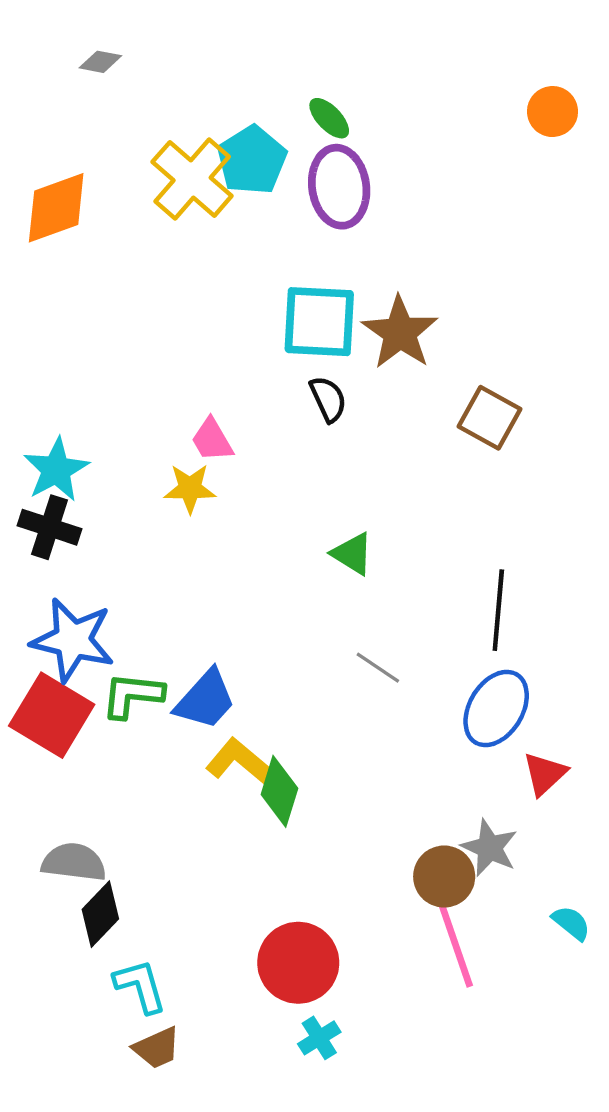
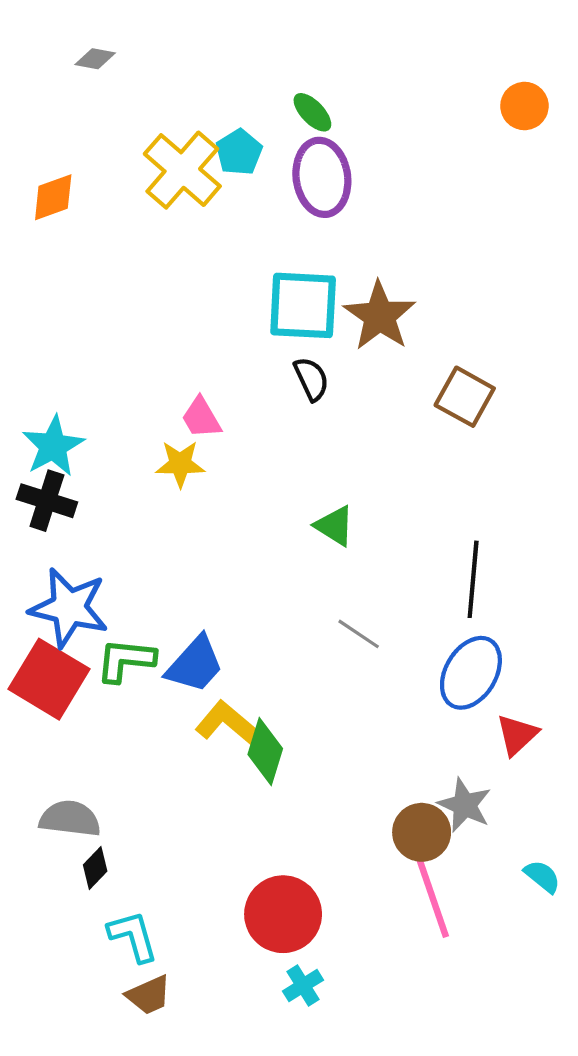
cyan pentagon: (252, 160) -> (239, 152), size x0.7
orange diamond: (56, 208) -> (53, 197), size x0.7
black diamond: (100, 914) -> (95, 868), size x0.7

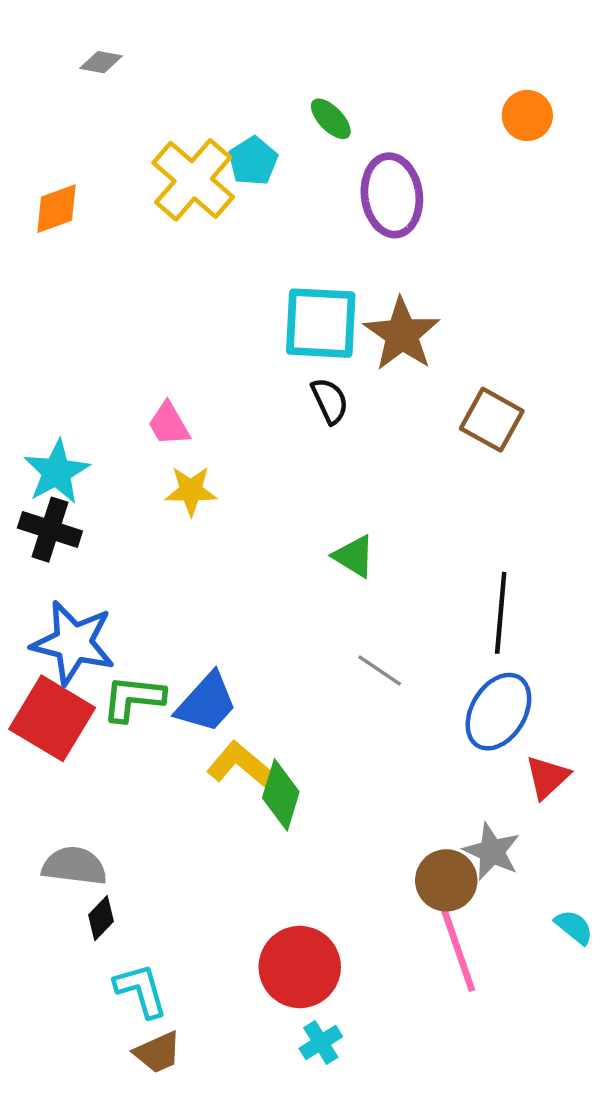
orange circle: (524, 106) -> (527, 115), moved
purple ellipse: (322, 177) -> (392, 195), moved
pink trapezoid: (201, 418) -> (169, 424), moved

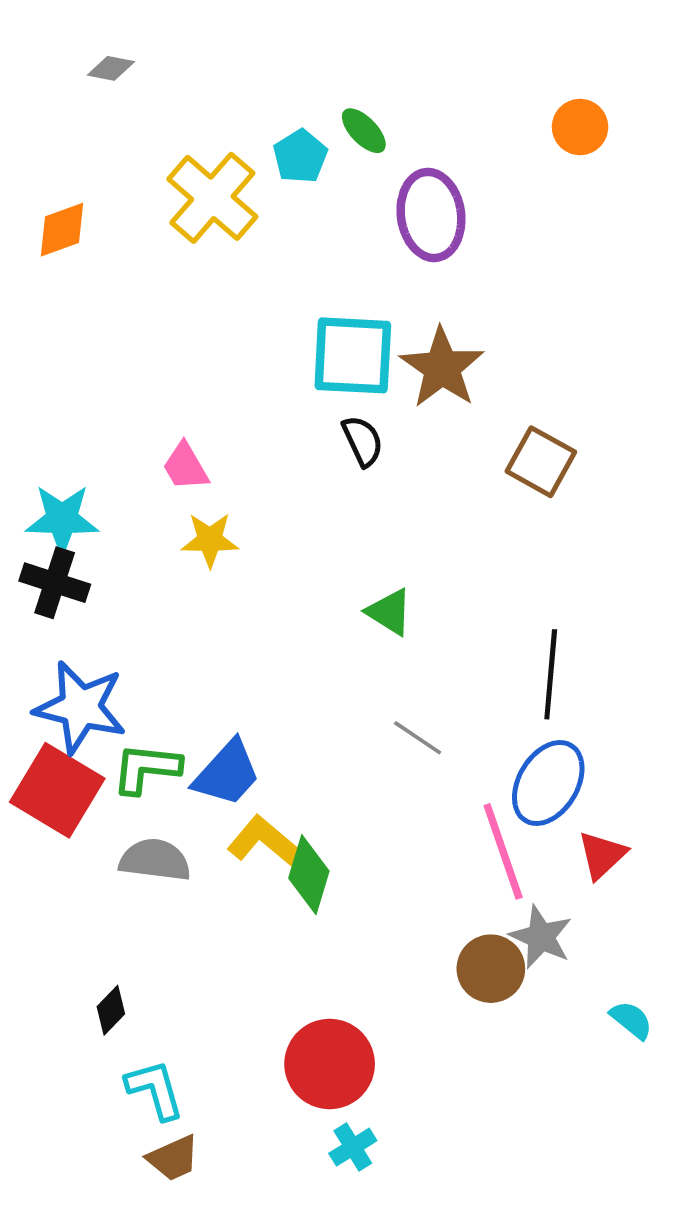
cyan pentagon: (253, 161) -> (300, 156), moved
cyan star: (57, 472) -> (62, 519), turned 30
gray semicircle: (74, 866) -> (155, 860), moved
pink line: (457, 948) -> (503, 851), moved

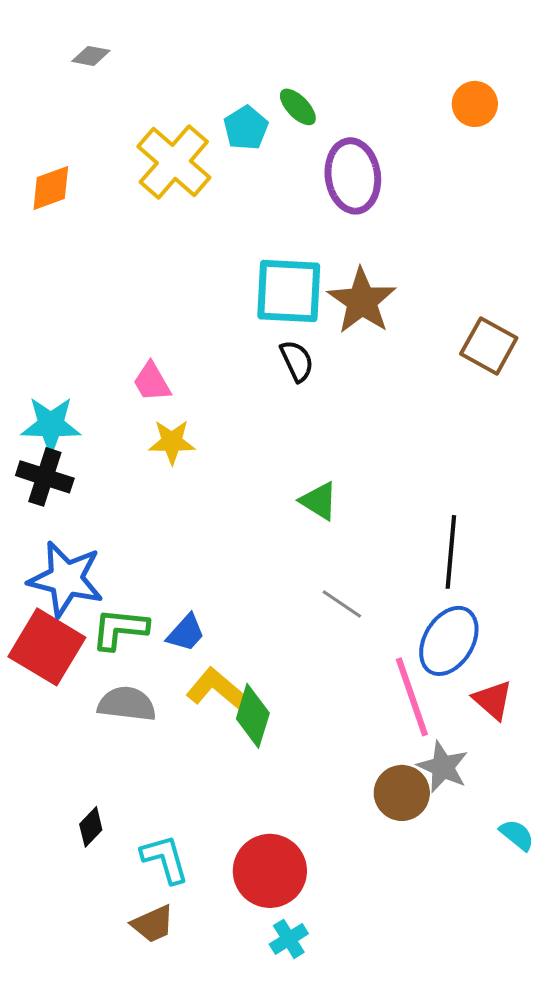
brown square: (541, 462) -> (489, 346), moved
blue trapezoid: (227, 773) -> (186, 633), size x0.7
red triangle: (602, 855) -> (493, 700), turned -36
cyan L-shape: (155, 1090) -> (165, 859), moved
brown trapezoid: (173, 1158) -> (153, 924), moved

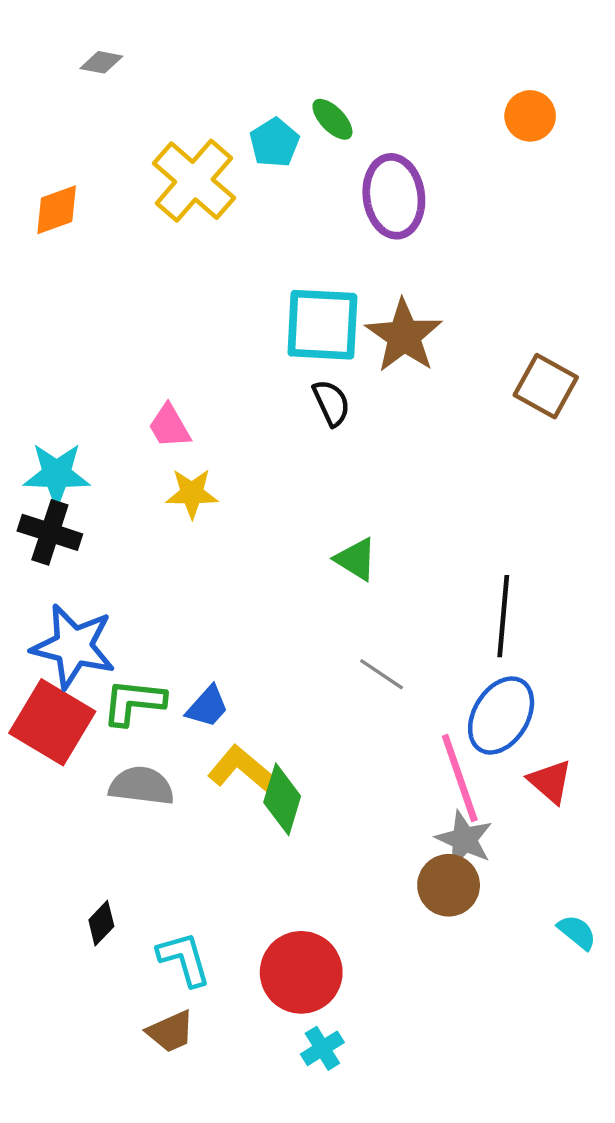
gray star: (443, 767) -> (464, 839), moved

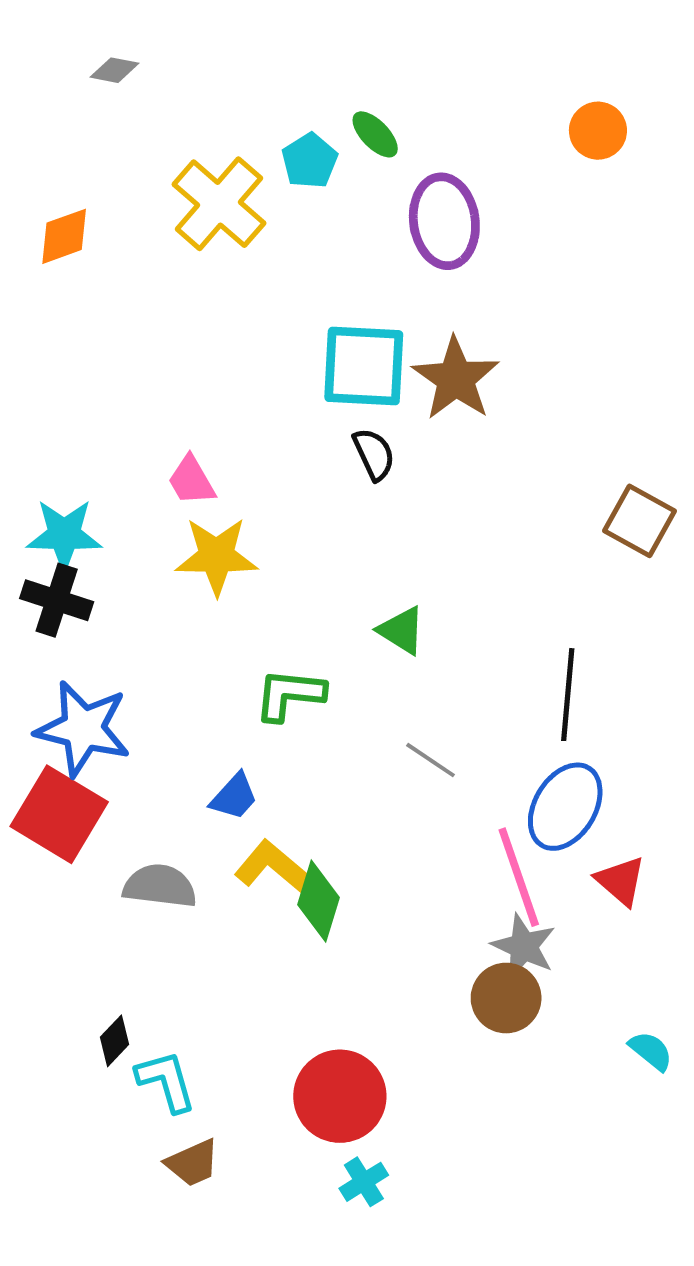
brown square: (546, 386) -> (639, 521), moved
yellow star: (192, 493) -> (217, 556), size x1.4
green L-shape: (134, 702) -> (290, 695), moved
cyan L-shape: (184, 959) -> (166, 1081), moved

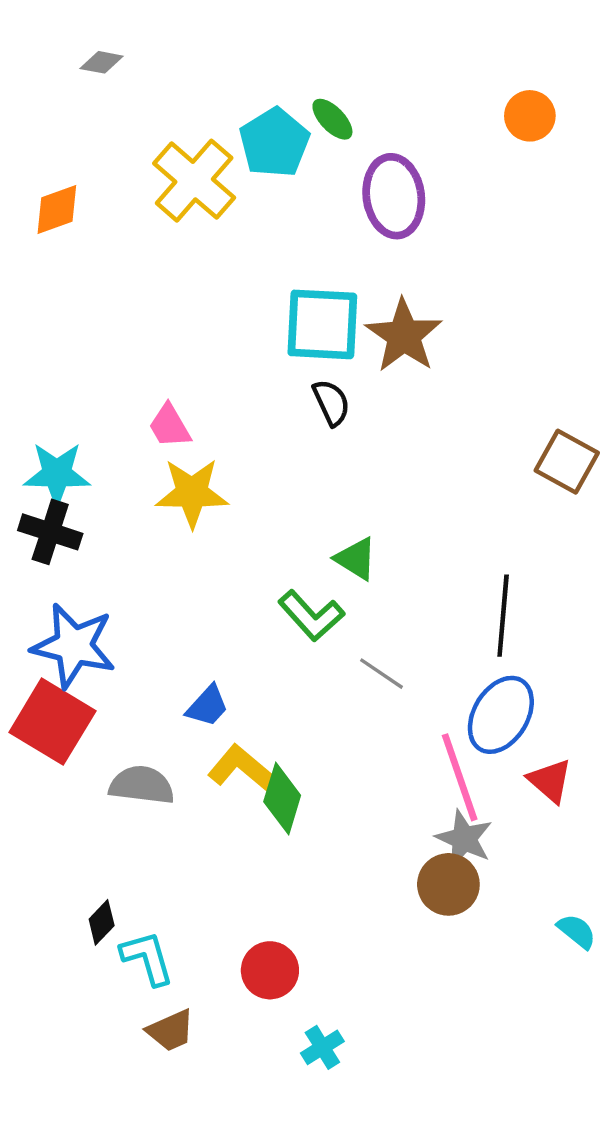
cyan pentagon: (310, 161) -> (274, 143), size x1.4
green L-shape: (290, 695) -> (311, 616), moved, turned -138
red circle: (340, 1096) -> (270, 970), moved, size x0.7

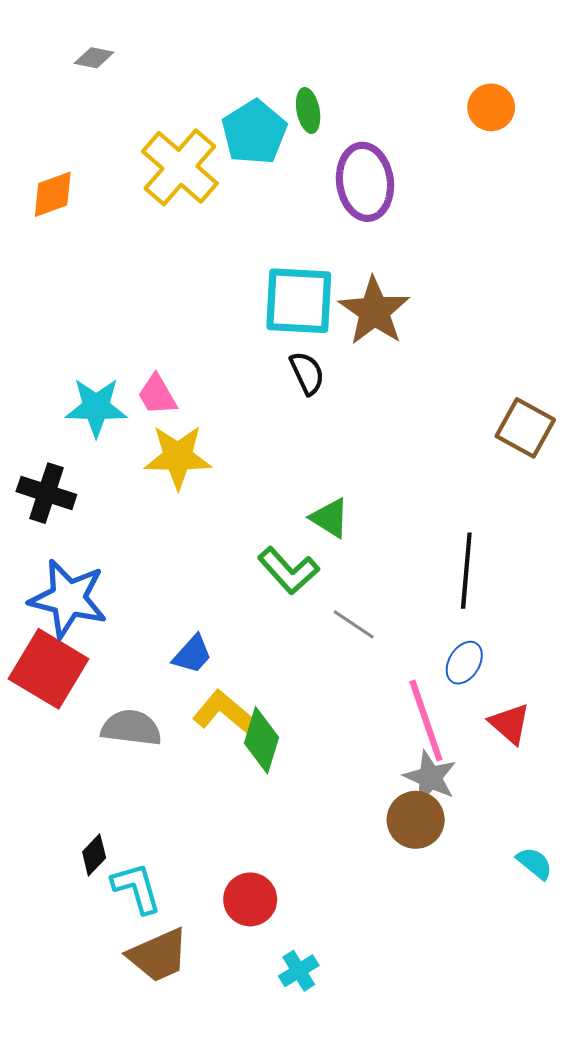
green ellipse: (332, 119) -> (308, 110), turned 33
cyan star: (57, 474) -> (96, 407), moved
blue ellipse: (501, 715) -> (464, 663), size x0.6
brown trapezoid: (171, 1031) -> (158, 955), size x1.4

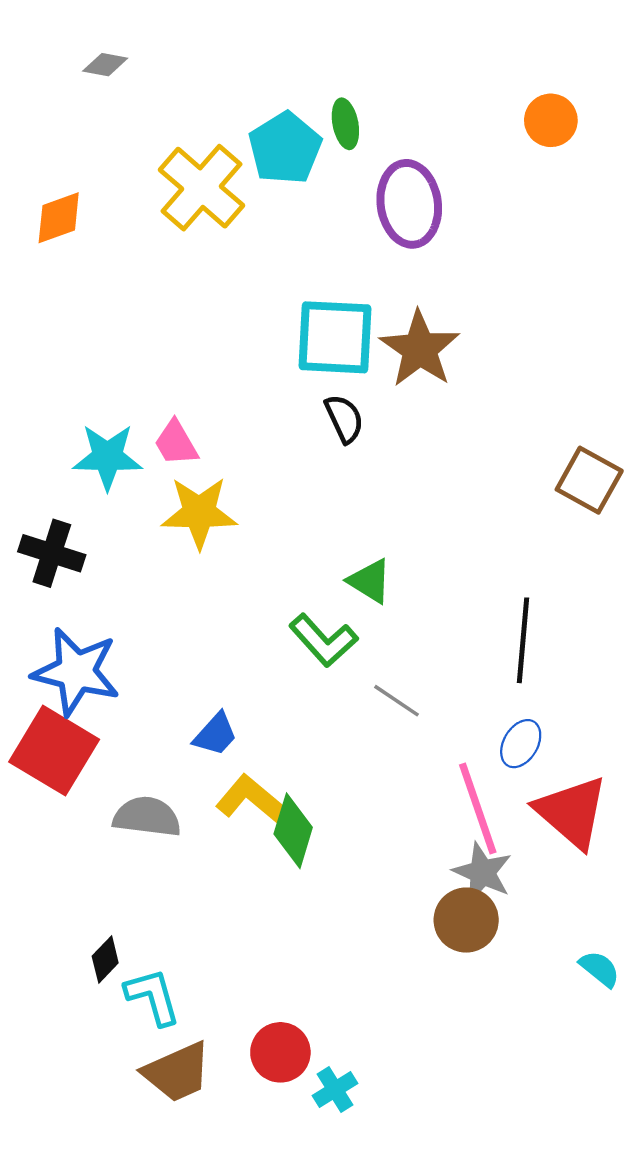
red triangle: (510, 724) -> (572, 812), size x1.6
red circle: (250, 899) -> (280, 1052), moved

